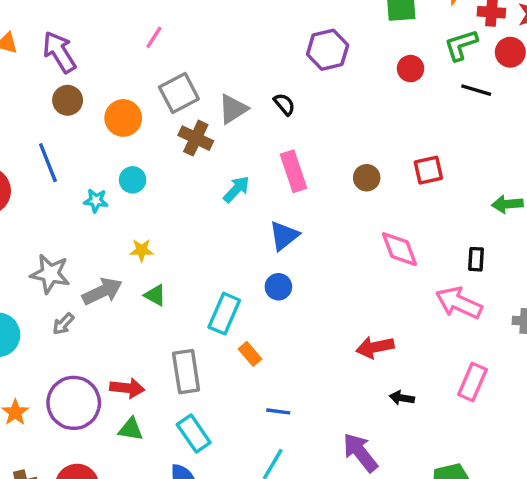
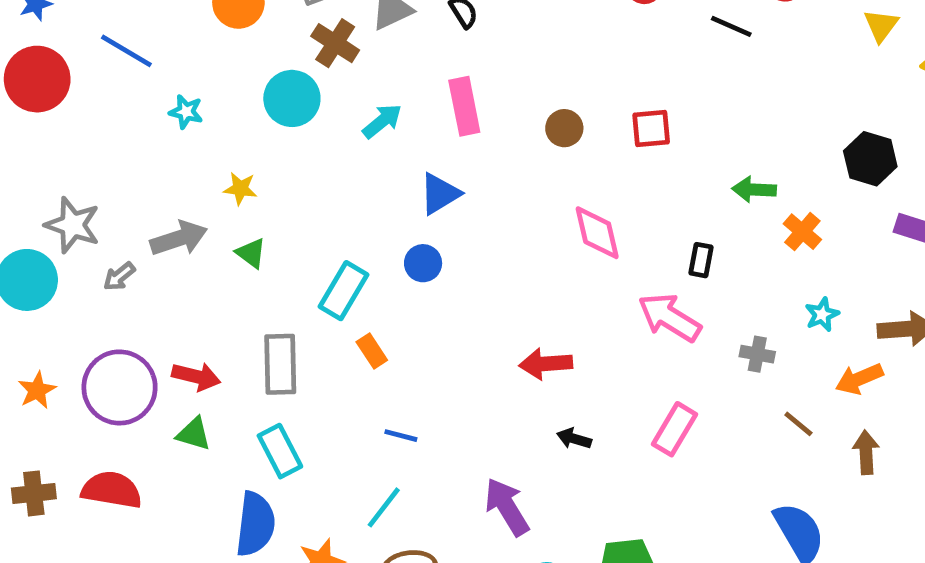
blue line: (48, 163) -> (126, 51), turned -45
cyan circle: (133, 180) -> (292, 98), moved, size x1.5
gray star: (50, 274) -> (73, 225), moved

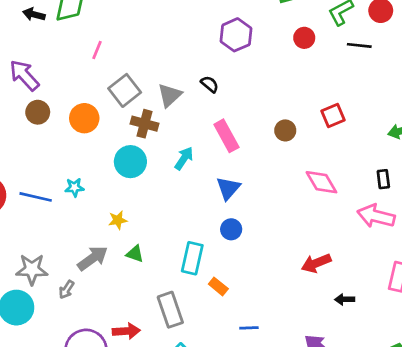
blue line: (126, 51) -> (36, 197), moved

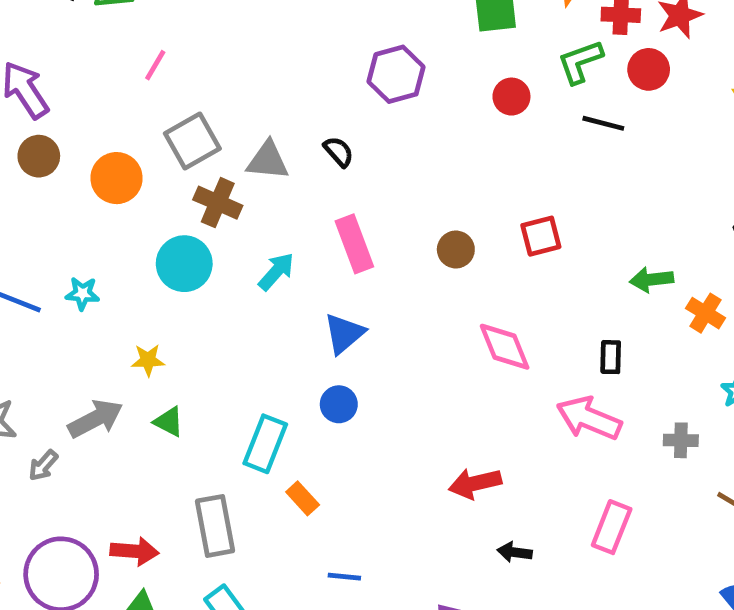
gray triangle: (170, 95) -> (268, 161), turned 40

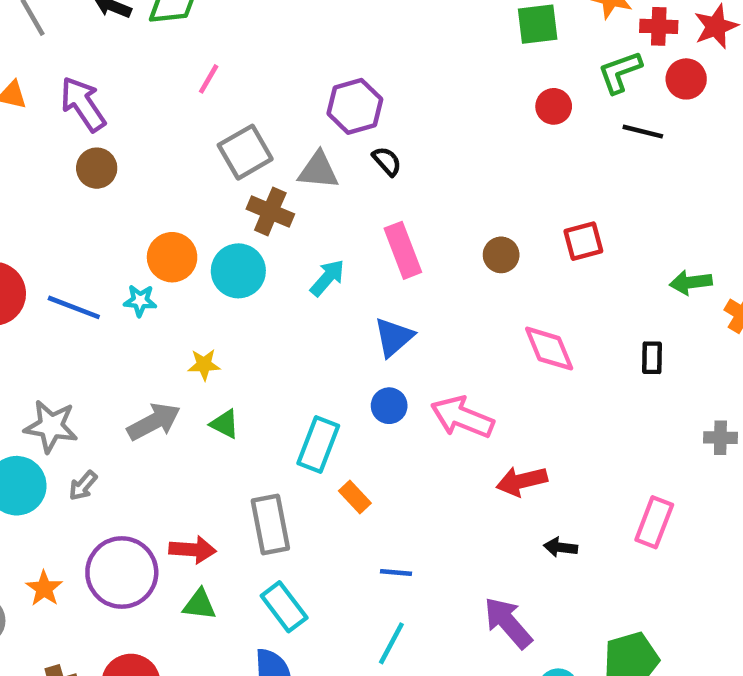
purple hexagon: (396, 74) -> (355, 106), moved
orange circle: (116, 178) -> (172, 257), moved
pink arrow: (589, 418) -> (462, 417), moved
gray arrow: (43, 465) -> (83, 486), moved

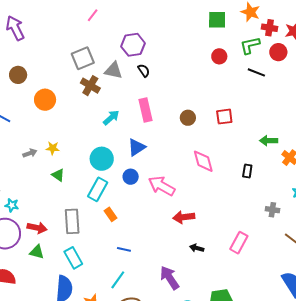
pink line: (209, 79) -> (93, 15), moved
brown circle: (97, 168) -> (18, 75), moved
cyan circle: (238, 271) -> (102, 159), moved
cyan star: (140, 301) -> (12, 205), moved
gray arrow: (154, 422) -> (30, 153), moved, size x0.6

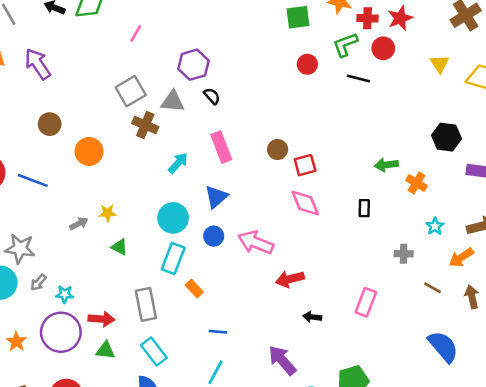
red square: (224, 117) -> (305, 165), moved

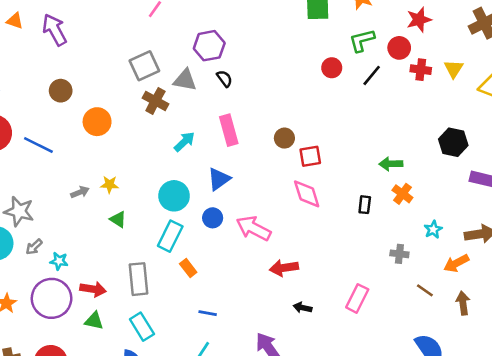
red cross: (367, 18) -> (421, 70), moved
red circle: (307, 64) -> (332, 68), moved
black line: (358, 78) -> (372, 75), turned -70
orange cross: (416, 183) -> (402, 194), moved

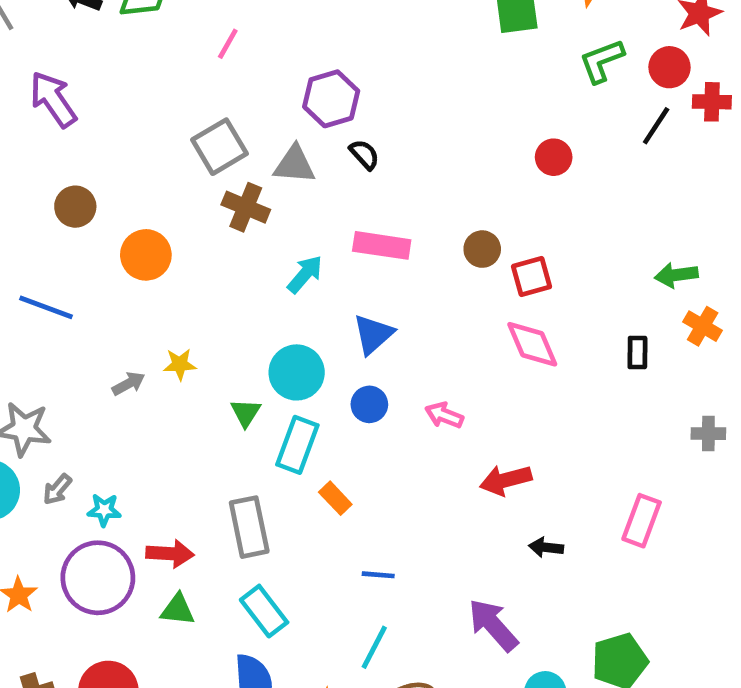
red circle: (332, 68) -> (554, 157), moved
black line: (372, 75) -> (656, 126), moved
pink rectangle: (229, 130) -> (382, 245), turned -60
green triangle: (118, 219) -> (246, 413), moved, turned 36
pink arrow: (254, 228) -> (444, 415), size x0.6

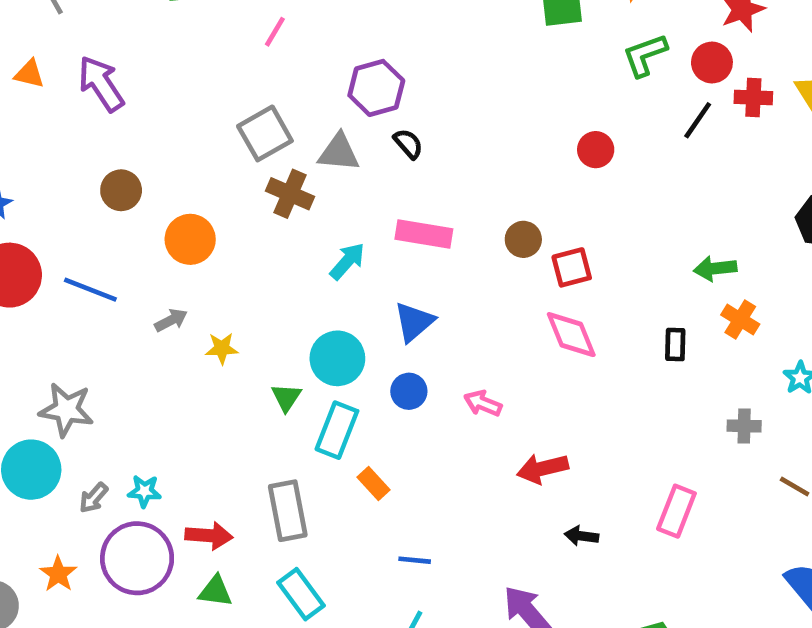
gray arrow: (129, 384) -> (171, 320), moved
gray arrow: (57, 489) -> (93, 498), moved

